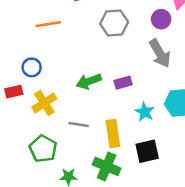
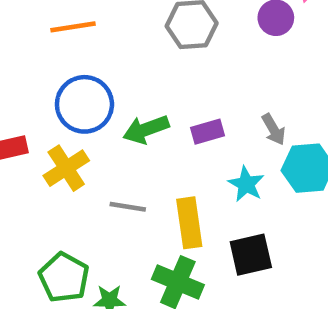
gray arrow: (160, 53) -> (274, 129), moved, size x0.6
blue circle: (32, 67) -> (84, 104), moved, size x1.6
green pentagon: (43, 149) -> (64, 277), moved

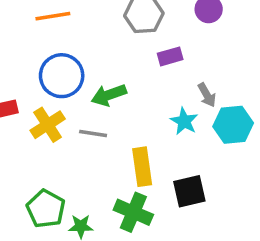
purple rectangle: (207, 132) -> (170, 56), moved
cyan star: (246, 184) -> (184, 121), moved
gray line: (128, 207) -> (93, 133), moved

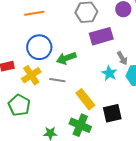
purple rectangle: (170, 56) -> (101, 36), size x1.6
yellow rectangle: (142, 167) -> (85, 99), turned -30
green pentagon: (46, 209) -> (19, 105), moved

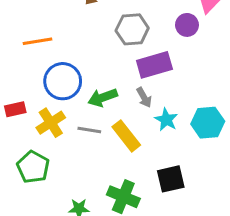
orange line: (34, 13) -> (37, 41), moved
gray arrow: (122, 58) -> (144, 97), moved
yellow rectangle: (85, 99) -> (126, 136), moved

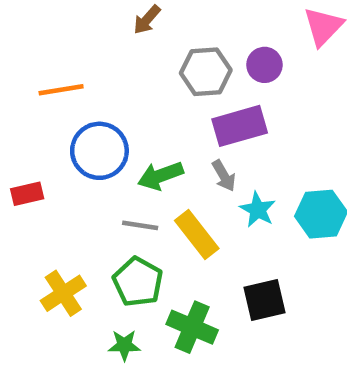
purple circle: (187, 25) -> (264, 65), moved
yellow cross: (51, 123) -> (63, 293), moved
green pentagon: (33, 167) -> (138, 282), moved

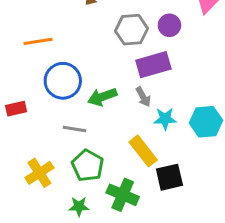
cyan star: (258, 210) -> (165, 119), turned -30
gray line: (140, 225) -> (74, 129), moved
yellow rectangle: (197, 234) -> (143, 151), moved

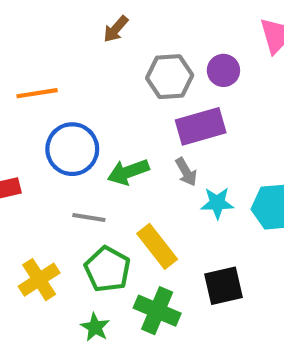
yellow rectangle: (143, 151) -> (157, 246), moved
green star: (79, 206) -> (95, 327), turned 30

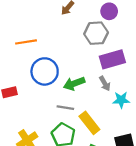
purple circle: (223, 70) -> (109, 11), moved
gray line: (89, 217) -> (65, 108), moved

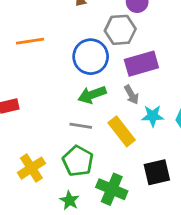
blue circle: (45, 71) -> (91, 57), moved
yellow rectangle: (89, 123) -> (122, 131), moved

